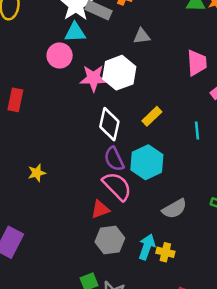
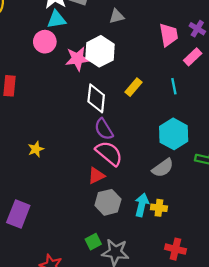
cyan line: (197, 130) -> (174, 86), moved
cyan hexagon: (147, 162) -> (174, 134), moved

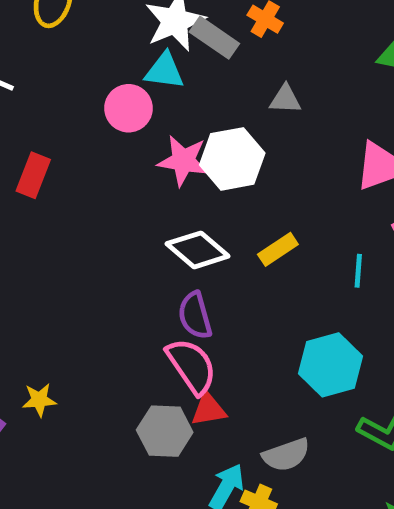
white diamond: (96, 98) -> (198, 250), turned -72
yellow star: (36, 149) -> (39, 400), moved
gray semicircle: (163, 168) -> (286, 455), moved
red triangle: (96, 176) -> (209, 409), moved
gray hexagon: (108, 202) -> (165, 431), moved

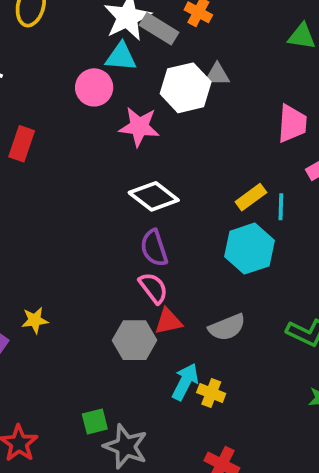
white hexagon: (232, 159) -> (186, 88), moved
yellow rectangle: (278, 249) -> (251, 197), moved
cyan hexagon: (330, 365) -> (249, 249), moved
pink semicircle: (192, 366) -> (153, 288), size x0.7
gray semicircle: (286, 455) -> (227, 327), moved

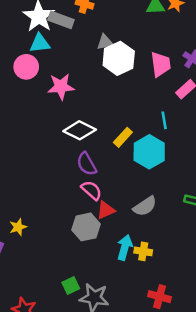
white hexagon: (186, 88) -> (119, 58), moved
yellow rectangle: (251, 197) -> (123, 137), moved

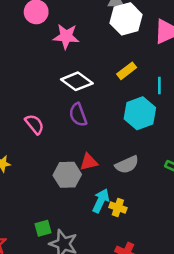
yellow rectangle: (123, 137) -> (127, 71), moved
pink semicircle: (91, 190) -> (35, 124), moved

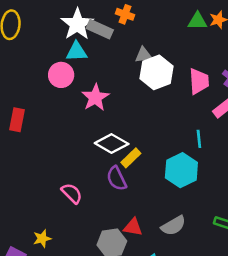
pink star: (66, 36) -> (95, 97), turned -30
yellow rectangle: (127, 71) -> (131, 158), moved
red triangle: (89, 162) -> (133, 227), turned 30

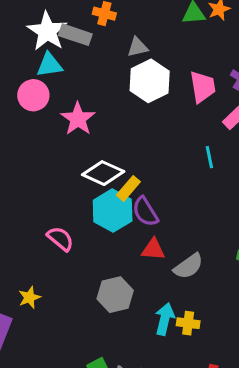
gray triangle: (143, 55) -> (138, 47), moved
cyan hexagon: (181, 170) -> (113, 211), moved
purple semicircle: (117, 178) -> (145, 212), moved
red triangle: (133, 227) -> (153, 249), moved

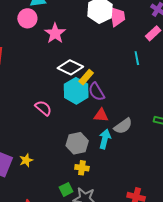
pink trapezoid: (203, 87) -> (117, 17), moved
yellow star: (29, 297) -> (26, 160), moved
cyan arrow: (165, 319) -> (105, 139), moved
yellow cross: (188, 323) -> (82, 168), moved

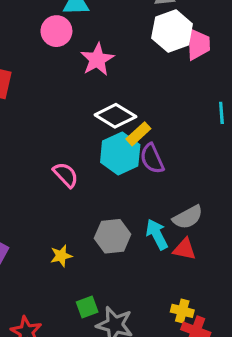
red triangle: (101, 115) -> (184, 249), moved
cyan arrow: (105, 139) -> (157, 234), turned -48
yellow star: (26, 160) -> (61, 256), moved
yellow cross: (82, 168) -> (182, 311), moved

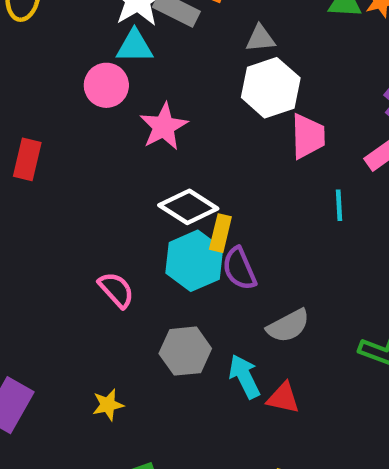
pink trapezoid: (198, 44) -> (308, 136), moved
yellow rectangle: (138, 134) -> (220, 233), turned -35
gray semicircle: (188, 217) -> (288, 326), moved
gray hexagon: (113, 236) -> (185, 351), moved

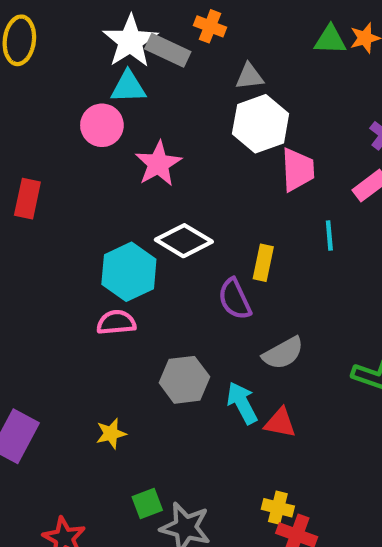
yellow rectangle: (220, 233) -> (263, 263), moved
cyan hexagon: (194, 261) -> (129, 272), moved
pink semicircle: (116, 290) -> (116, 322), turned -51

